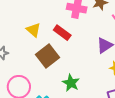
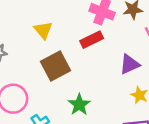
red rectangle: (62, 33) -> (92, 40), moved, turned -72

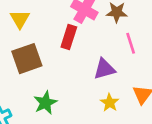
red rectangle: (92, 40) -> (69, 37), turned -55

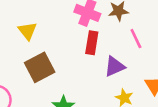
red rectangle: (69, 37) -> (92, 43), moved

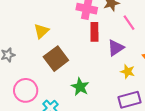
yellow triangle: (27, 31) -> (41, 31), turned 35

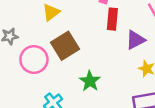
pink circle: (26, 90) -> (34, 59), moved

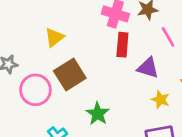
purple triangle: (135, 40) -> (148, 68), turned 45

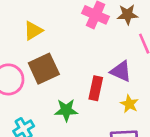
red rectangle: (122, 45) -> (96, 88), moved
green star: (98, 114) -> (66, 110), turned 30

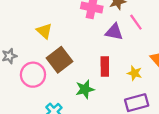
yellow triangle: (33, 31) -> (44, 31), turned -35
purple triangle: (121, 71) -> (114, 32), moved

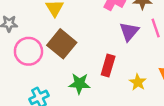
purple triangle: (114, 32) -> (129, 31), turned 42
brown square: (60, 60) -> (62, 44), turned -30

